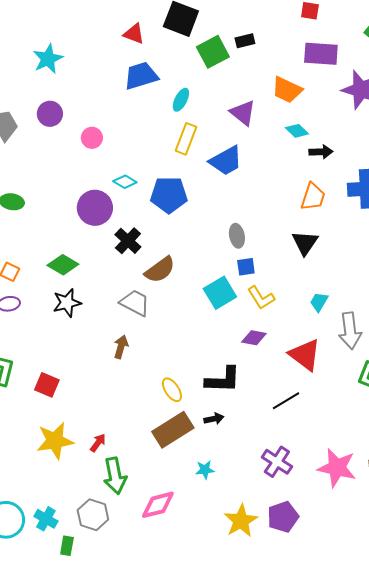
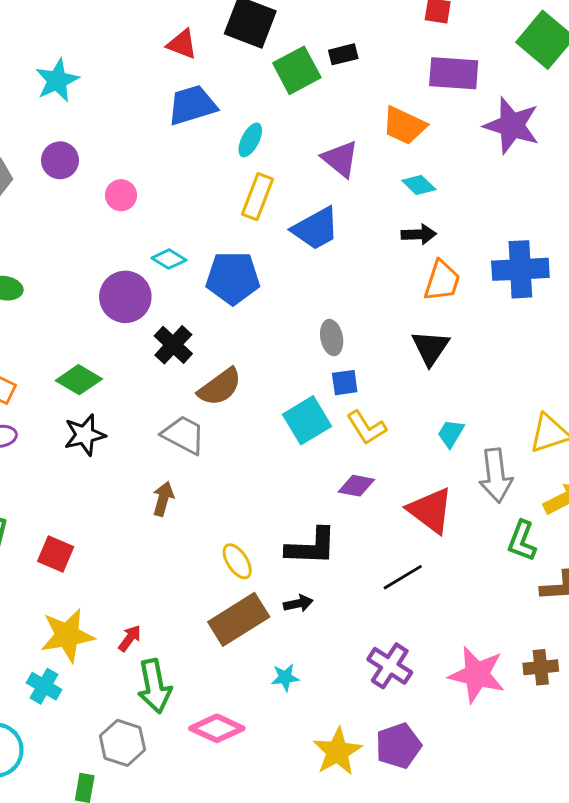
black arrow: (321, 152) -> (419, 234), moved
pink diamond: (158, 505) -> (217, 728), turned 39
cyan cross: (46, 519) -> (44, 686), moved

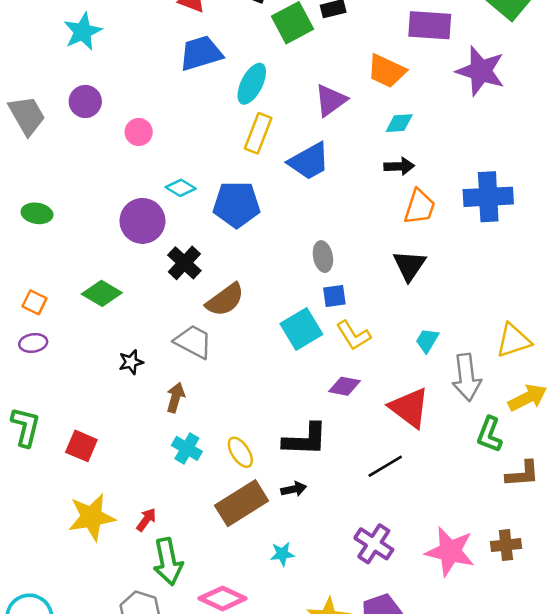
cyan ellipse: (250, 140) -> (252, 84), size x1.4
purple triangle: (340, 159) -> (331, 100), turned 45
cyan diamond: (419, 185) -> (399, 123), turned -48
black star: (85, 435) -> (131, 362), moved, size x0.7
cyan cross: (44, 686) -> (187, 448), moved

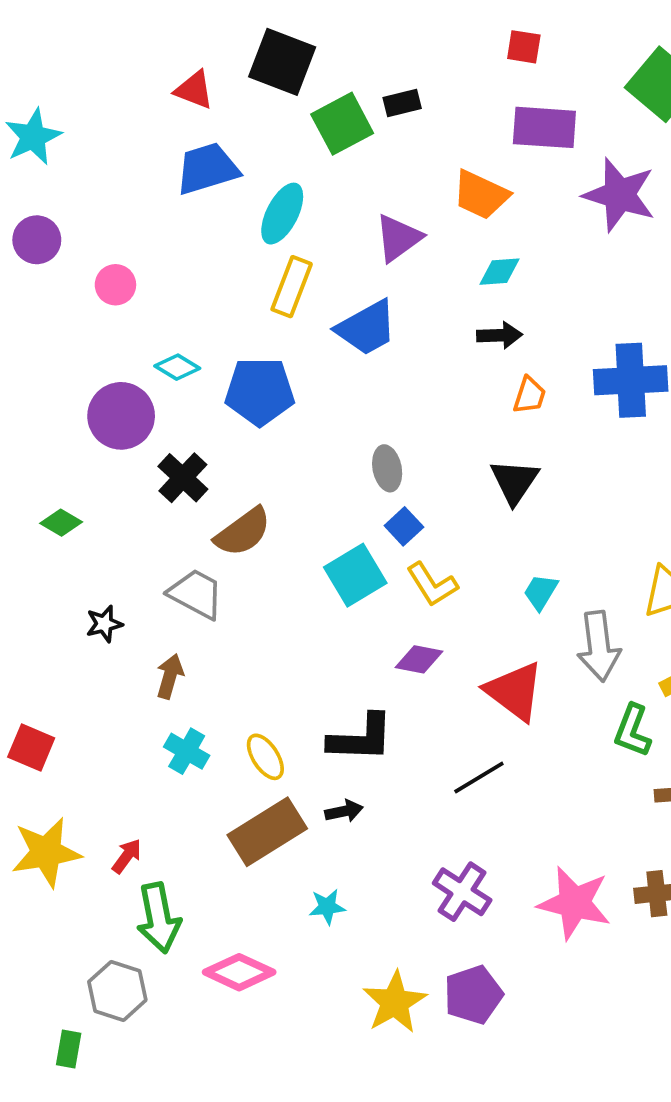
orange trapezoid: (420, 207) -> (529, 395), size x0.7
green diamond: (102, 293) -> (61, 523), size x0.7
blue square: (334, 296) -> (404, 526), turned -35

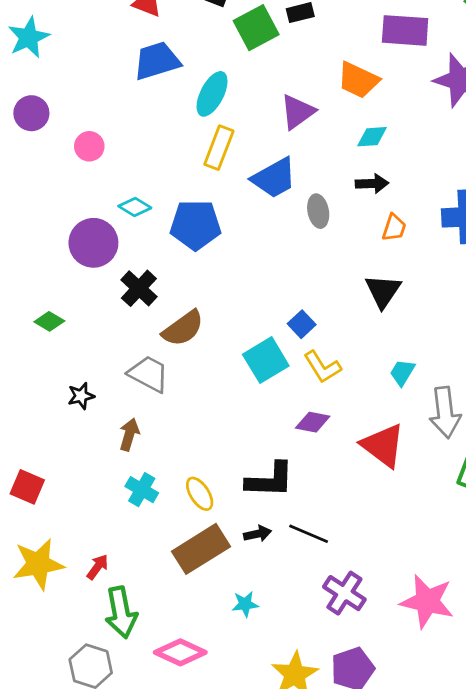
gray ellipse: (387, 468) -> (318, 211), moved
black line: (479, 777) -> (309, 534), moved, turned 54

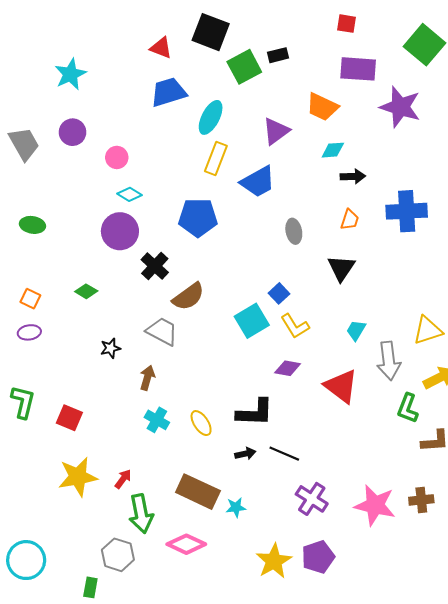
black arrow: (372, 184) -> (353, 176), moved
cyan diamond: (135, 207) -> (129, 194), moved
gray ellipse: (318, 211) -> (294, 231), moved
brown rectangle: (201, 549) -> (198, 492), moved, turned 57

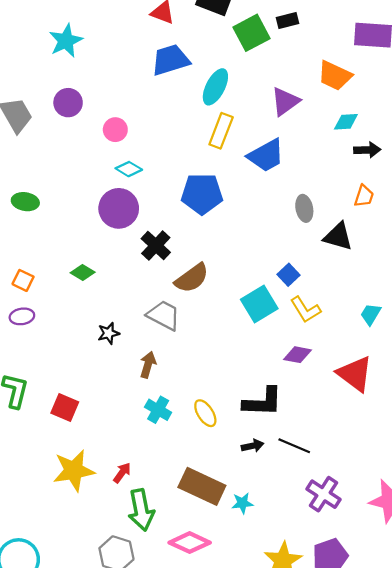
black triangle: (341, 268) -> (338, 237), moved, turned -48

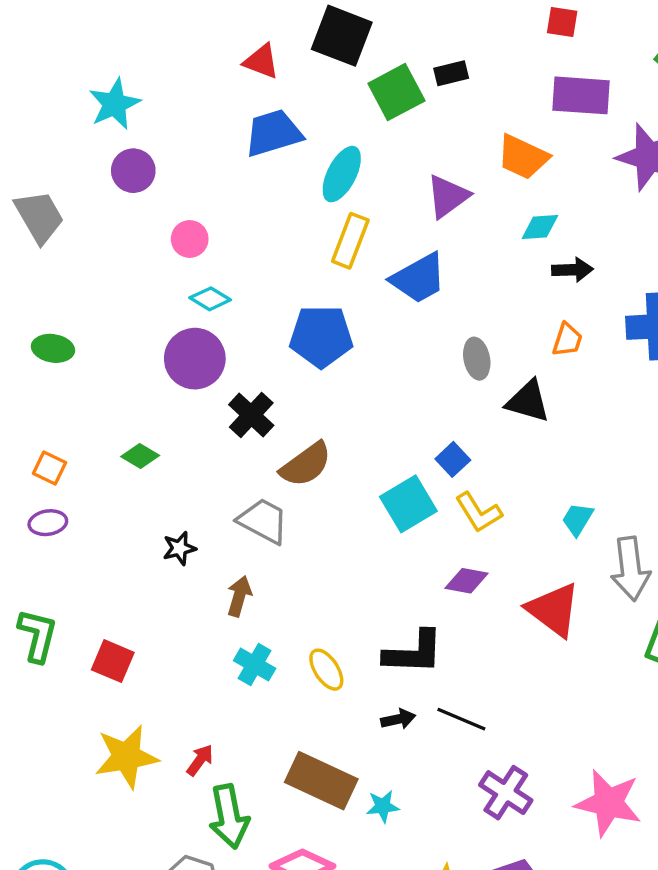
purple circle: (68, 103) -> (133, 171), moved

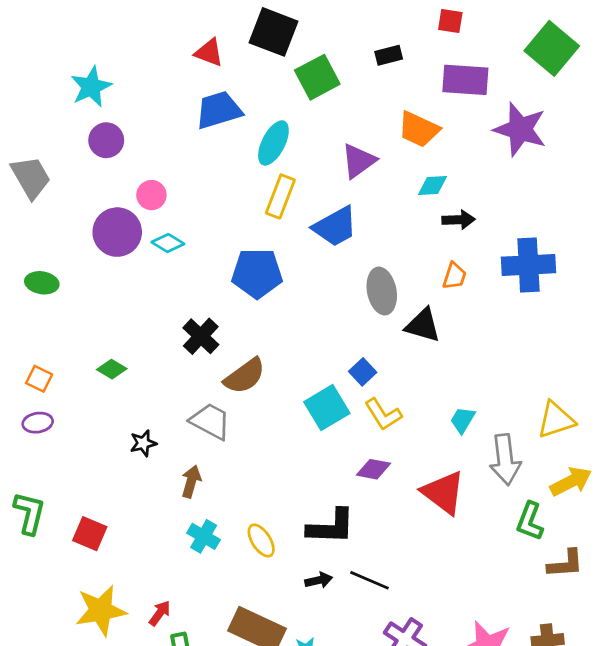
black rectangle: (451, 73) -> (389, 55), moved
purple circle: (195, 359) -> (117, 232), moved
gray ellipse: (477, 359) -> (382, 291), size x1.4

